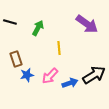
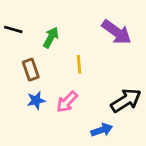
brown rectangle: (16, 59) -> (31, 70), moved
blue arrow: (70, 83) -> (102, 130), moved

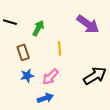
blue arrow: (102, 130) -> (45, 98), moved

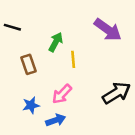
green arrow: (38, 28) -> (56, 42), moved
blue star: (27, 76) -> (31, 105), moved

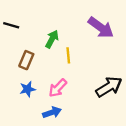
brown rectangle: (28, 64) -> (26, 60), turned 42
blue star: (31, 105) -> (27, 89), moved

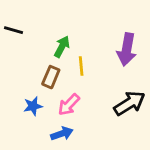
purple arrow: (101, 27) -> (127, 49), moved, turned 64
brown rectangle: (26, 60) -> (51, 77), moved

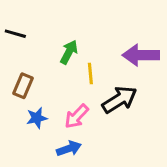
purple arrow: (127, 49) -> (141, 55), turned 80
brown rectangle: (51, 77) -> (23, 86), moved
black arrow: (129, 103) -> (119, 100), moved

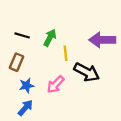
black line: (15, 34) -> (22, 35), moved
black arrow: (119, 100) -> (87, 72), turned 60
blue arrow: (69, 149) -> (25, 108), moved, turned -30

